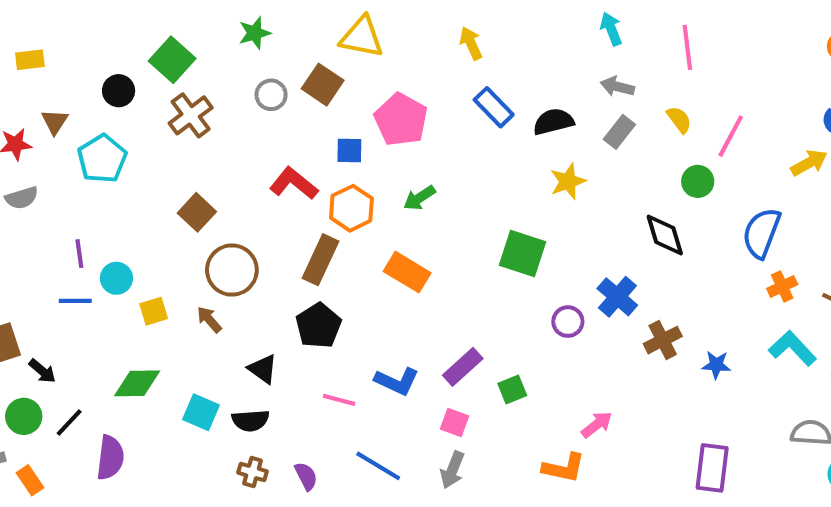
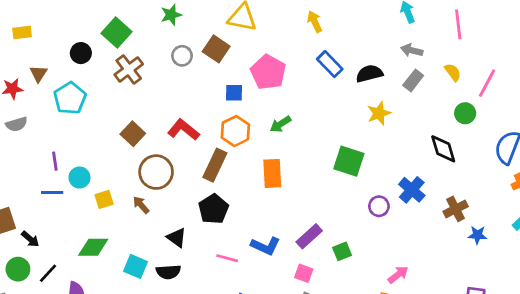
red L-shape: (294, 183) -> (183, 130), moved
orange rectangle: (407, 272) -> (272, 173), turned 56
brown cross: (663, 340) -> (456, 209), moved

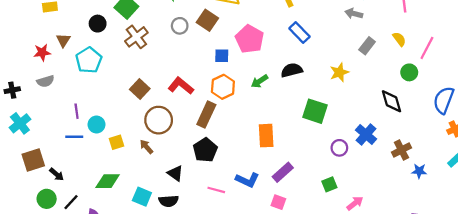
gray arrow: (412, 50) -> (354, 14), moved
black semicircle: (369, 74) -> (292, 70), moved
orange rectangle: (272, 173) -> (266, 136), moved
green square: (342, 251) -> (329, 184), moved

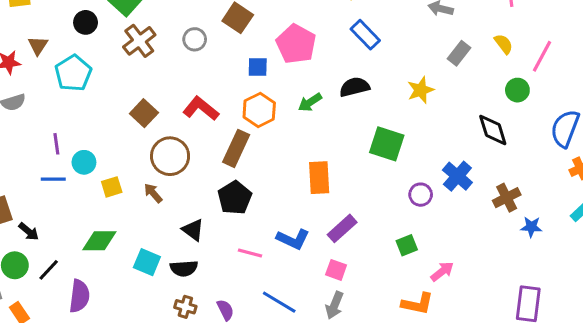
gray circle: (180, 26) -> (195, 39), moved

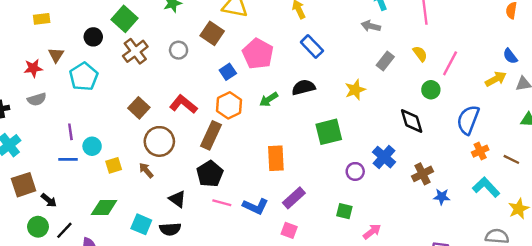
blue square: (258, 67) -> (228, 72), turned -35
green square: (387, 144) -> (329, 132), turned -32
green square: (407, 245) -> (344, 211), turned 35
pink line: (250, 253) -> (222, 203), moved

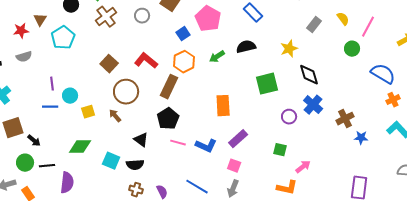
blue semicircle: (468, 120) -> (383, 74), turned 100
black diamond: (412, 121) -> (309, 75), moved
black line: (64, 230) -> (47, 166), turned 42

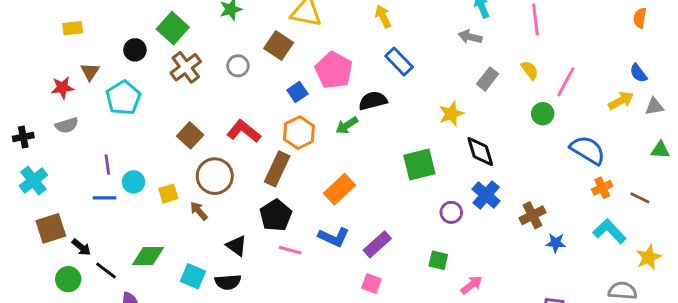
black semicircle: (246, 47) -> (373, 101), moved
orange rectangle: (223, 106) -> (340, 189), moved, turned 50
yellow square: (88, 112) -> (168, 194), moved
blue L-shape: (206, 146) -> (334, 237), moved
black line: (47, 166) -> (106, 270), moved, turned 42

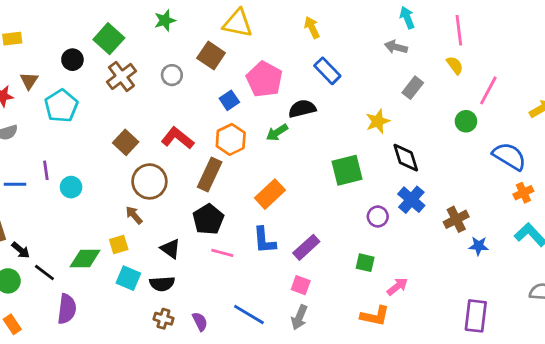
yellow semicircle: (530, 70) -> (455, 65), moved
yellow square: (168, 194) -> (119, 244), moved
blue line: (104, 198) -> (15, 184), moved
blue L-shape: (334, 237) -> (264, 240), turned 60

